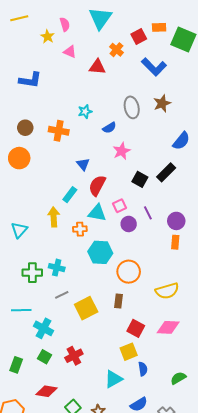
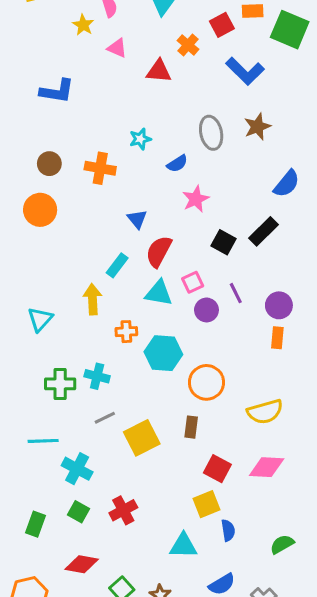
orange cross: (80, 229) -> (126, 332), moved
cyan triangle: (113, 379) -> (183, 546), turned 30

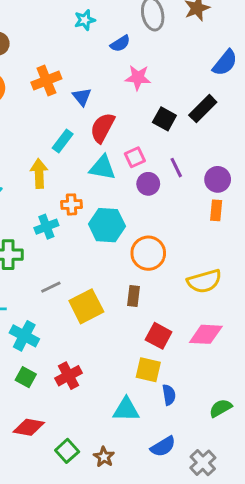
orange cross: (100, 168) -> (46, 81), moved, turned -32
pink star: (196, 199) -> (138, 78), turned 30
cyan cross: (97, 376) -> (46, 227), moved, turned -35
yellow square: (206, 504) -> (148, 370), turned 35

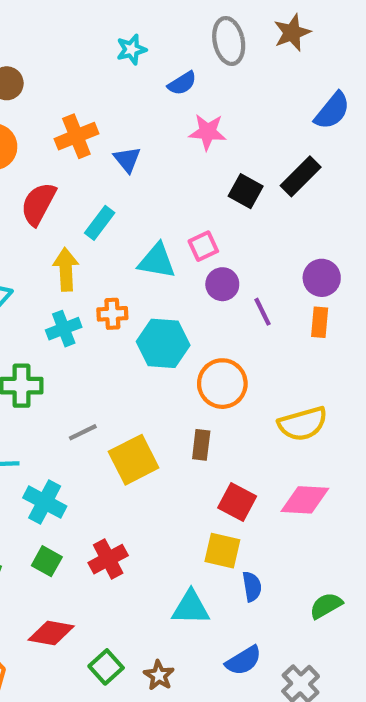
red semicircle: (102, 128) -> (38, 204), moved
purple line: (176, 168) -> (263, 312), moved
cyan cross: (46, 227) -> (64, 329), moved

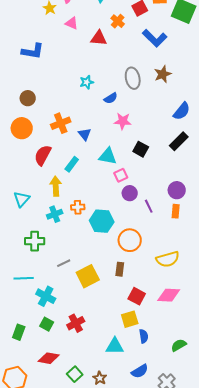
black rectangle: (301, 176) -> (179, 141), moved
cyan triangle: (157, 261) -> (108, 156), moved
yellow square: (222, 551) -> (130, 319), turned -30

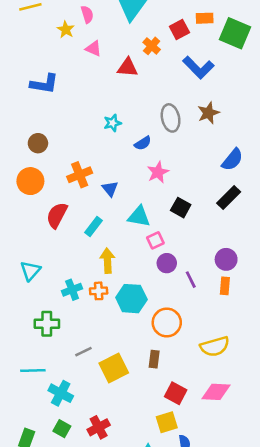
pink star: (123, 121) -> (158, 172), turned -30
yellow arrow: (56, 186) -> (107, 261), moved
orange cross: (78, 207) -> (99, 291), moved

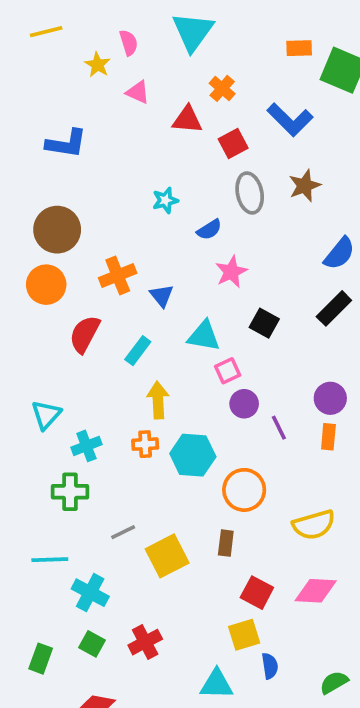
red square: (179, 30) -> (233, 143), moved
brown circle: (38, 143) -> (57, 230), size x1.6
cyan cross: (72, 290) -> (86, 446), moved

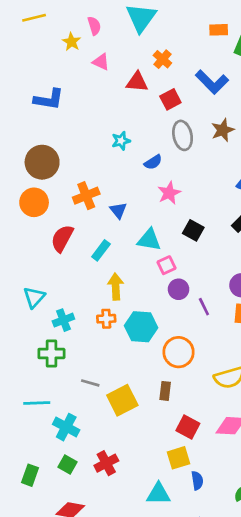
gray line: (123, 532) -> (90, 383), turned 42

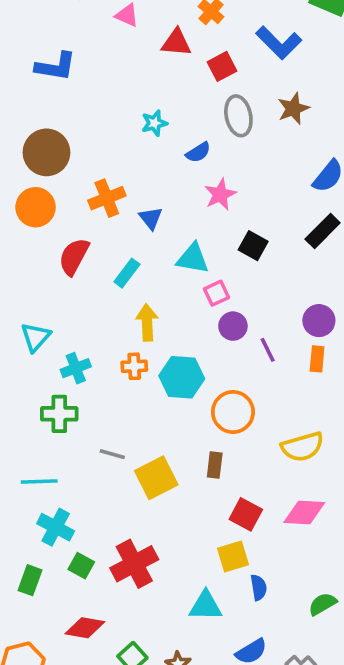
cyan cross: (66, 427) -> (56, 527), moved
red cross: (106, 463) -> (134, 564), size x1.4

